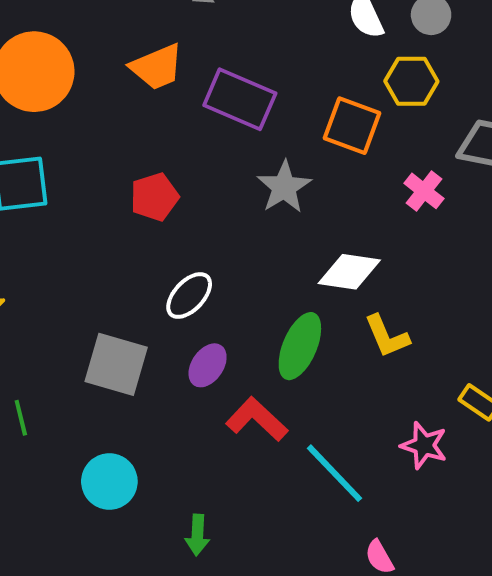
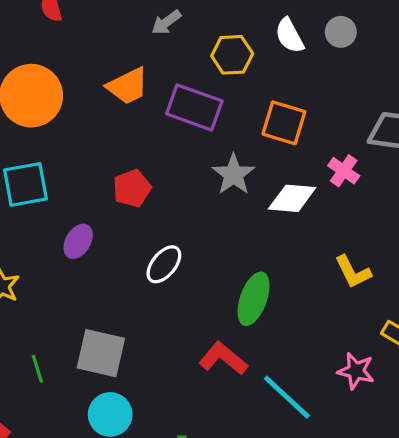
yellow hexagon: (411, 81) -> (232, 55), moved
white diamond: (349, 272) -> (292, 198), moved
yellow L-shape: (387, 336) -> (353, 272), moved
gray square: (116, 364) -> (101, 353), moved
purple ellipse: (208, 365) -> (78, 241), moved

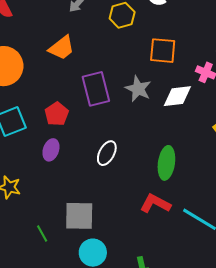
purple rectangle: (194, 107) -> (96, 89), moved, turned 68
red pentagon: (132, 188) -> (57, 114), moved

